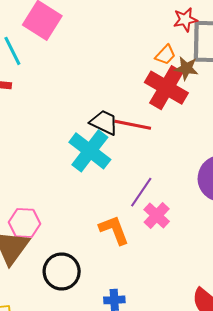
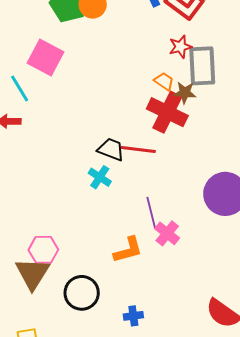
orange trapezoid: (165, 55) -> (164, 81), turned -95
cyan cross: (90, 151) -> (100, 177), size x0.6
purple line: (141, 192) -> (151, 212), turned -44
orange L-shape: (114, 230) -> (128, 250), turned 100

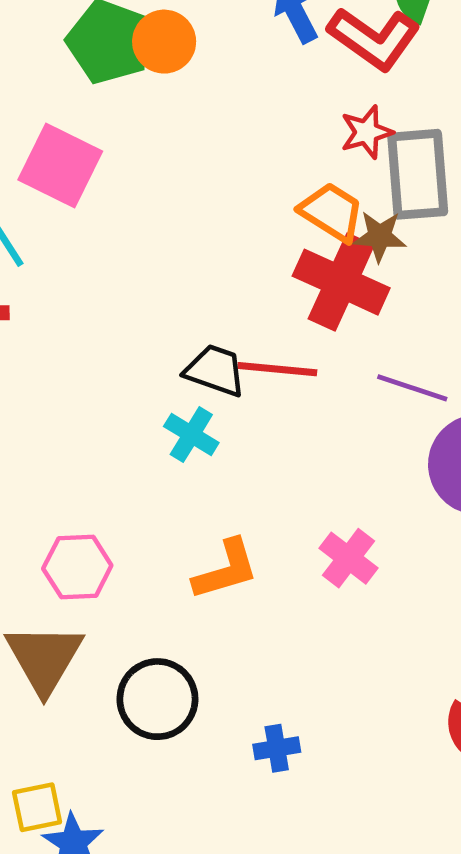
orange trapezoid: (164, 81) -> (332, 212), size x1.4
purple line: (151, 212) -> (412, 388), moved, turned -56
pink hexagon: (43, 250) -> (77, 567), moved
orange L-shape: (128, 250) -> (226, 570), moved

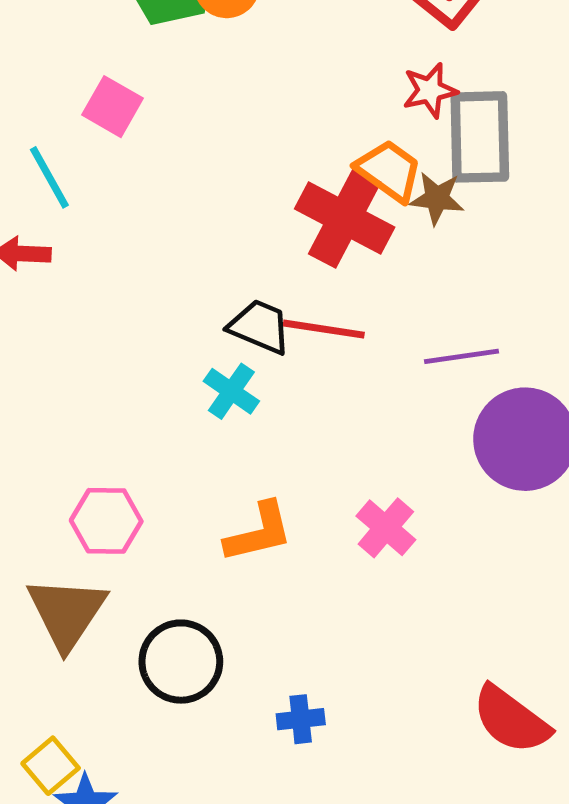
pink square: (60, 165) -> (112, 107), size x0.7
red cross: (341, 282) -> (345, 218), moved
purple line: (412, 388) -> (461, 356), turned -30
yellow square: (37, 807) -> (51, 766), turned -32

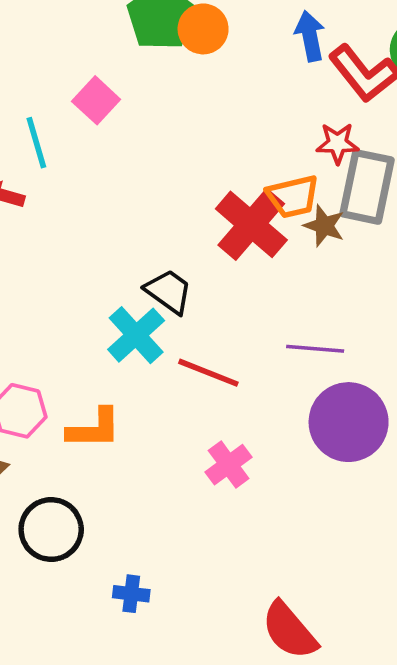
orange trapezoid: (389, 171) -> (293, 196), turned 118
red line: (324, 329) -> (208, 373), moved
cyan cross: (231, 391) -> (136, 335), size x1.4
orange L-shape: (259, 532) -> (94, 429), moved

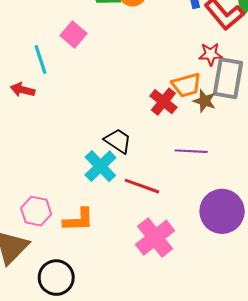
red cross: (251, 224) -> (163, 102), size x0.7
purple line: (315, 349) -> (191, 151), moved
pink cross: (229, 465) -> (155, 238), size x1.5

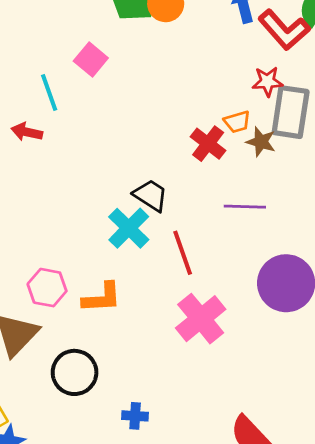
orange trapezoid: (186, 85) -> (237, 122), size x0.7
red line: (142, 186) -> (183, 253), turned 52

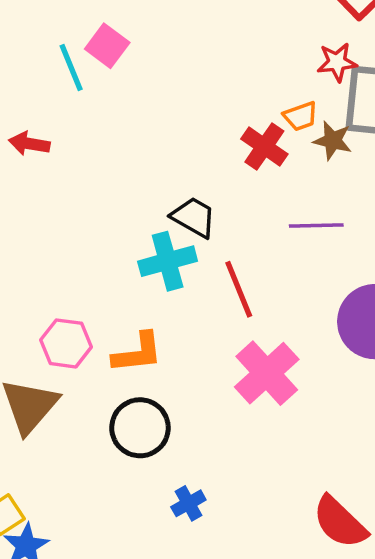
cyan line: (49, 92) -> (71, 67), moved
cyan cross: (129, 228) -> (168, 261), turned 33
black circle: (75, 372) -> (140, 428), moved
blue cross: (135, 416) -> (188, 503), turned -30

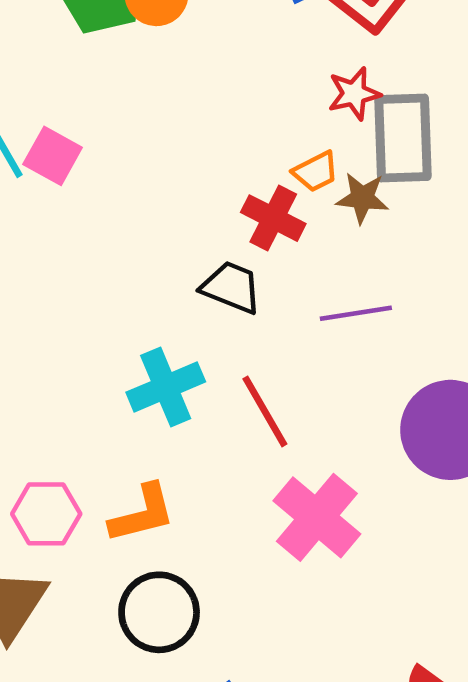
pink square: (107, 46) -> (53, 156), moved
black trapezoid: (194, 217) -> (231, 287), moved

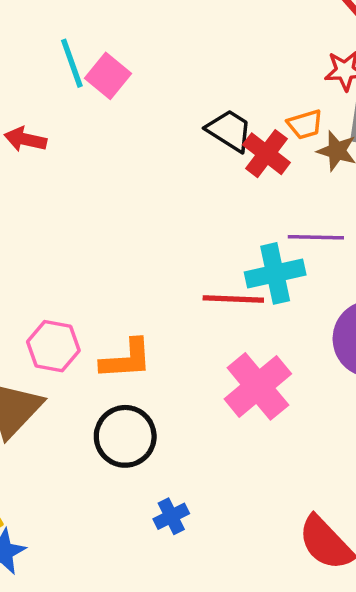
black trapezoid: (231, 287) -> (229, 130), moved
cyan cross: (166, 387) -> (275, 273), moved
red line: (265, 411) -> (233, 299), turned -68

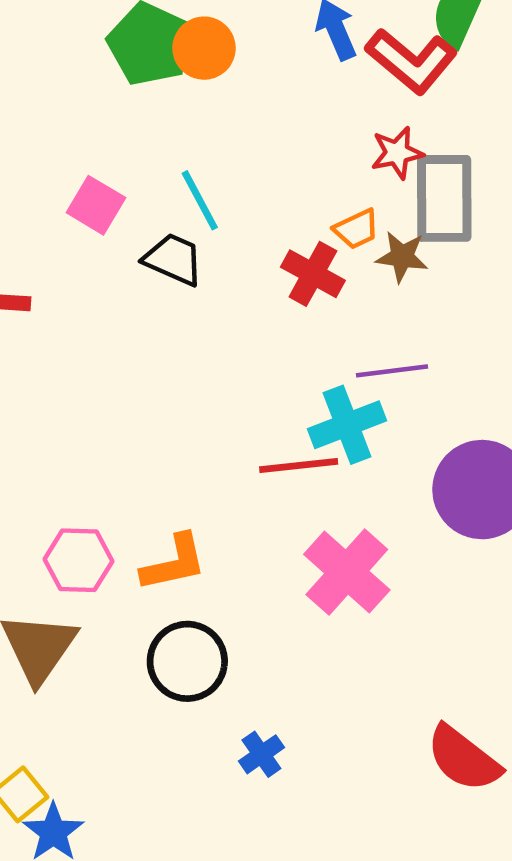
cyan line: (72, 63) -> (200, 200), moved
black trapezoid: (229, 130) -> (173, 259), moved

